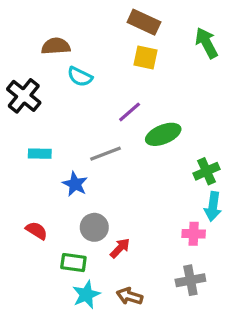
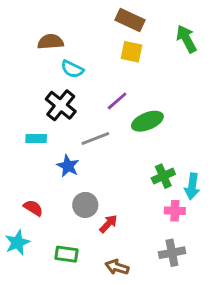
black cross: (24, 96) -> (61, 105), moved
green cross: (206, 171) -> (163, 176), moved
green rectangle: (73, 263) -> (66, 254), moved
cyan star: (86, 295) -> (17, 243), moved

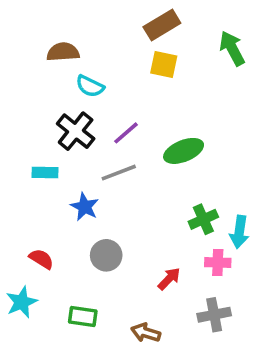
brown rectangle: (130, 20) -> (162, 25), turned -56
purple line: (117, 101) -> (126, 133), moved
red arrow: (108, 224) -> (169, 279), moved

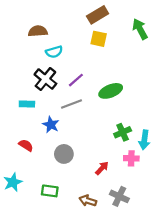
cyan semicircle: (90, 86) -> (54, 52), turned -42
red semicircle: (41, 259) -> (26, 145), moved
gray cross: (214, 315) -> (119, 196), moved, turned 36

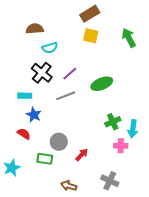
green arrow: (140, 29) -> (129, 38), moved
blue star: (51, 125) -> (34, 115), moved
red arrow: (102, 168) -> (82, 155), moved
green rectangle: (50, 191) -> (45, 159), moved
brown arrow: (88, 201) -> (69, 186), moved

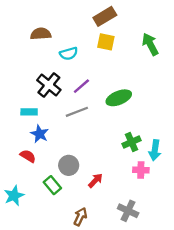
cyan semicircle: (50, 48) -> (69, 54), moved
green rectangle: (45, 159) -> (52, 185), turned 42
brown arrow: (69, 186) -> (80, 217), turned 98

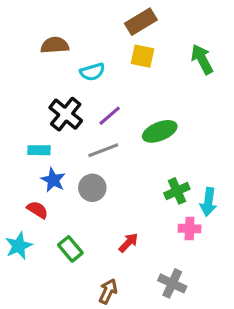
gray circle: (69, 165) -> (92, 188), moved
cyan star: (14, 196) -> (19, 246), moved

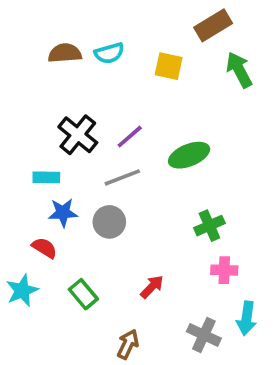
brown rectangle: (141, 22) -> (213, 25), moved
cyan semicircle: (92, 72) -> (109, 53), moved
blue star: (53, 180) -> (63, 213), turned -30
cyan arrow: (208, 202) -> (247, 318), moved

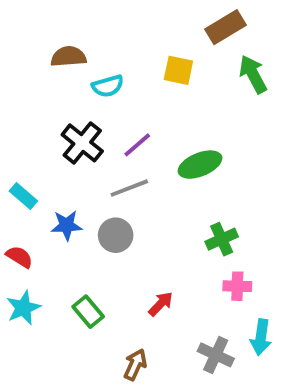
cyan semicircle: (109, 53) -> (108, 86), moved
cyan rectangle: (46, 177) -> (23, 196), moved, turned 40
red semicircle: (44, 248) -> (19, 257), moved

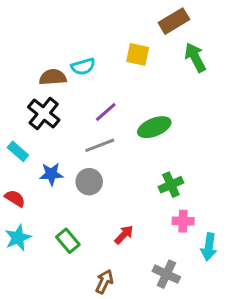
brown semicircle: (69, 57) -> (53, 77), moved
black cross: (82, 143) -> (44, 114), moved
cyan arrow: (261, 337) -> (209, 247), moved

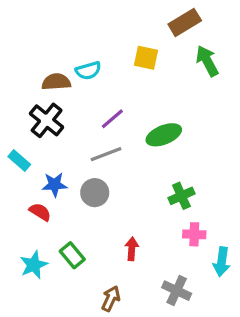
red semicircle: (15, 198) -> (40, 212), moved
red arrow: (124, 235) -> (132, 249), turned -40
cyan star: (18, 238) -> (34, 265), moved

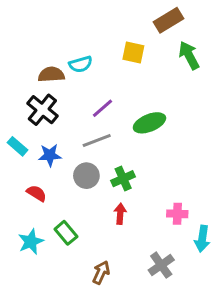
blue star: (55, 185) -> (50, 155), moved
green cross: (181, 196) -> (123, 179), moved
red arrow: (132, 249) -> (120, 214), moved
gray cross: (177, 291) -> (161, 265), turned 30

